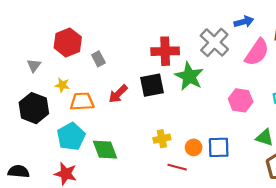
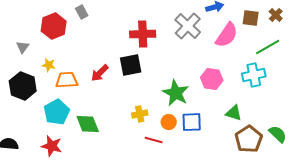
gray rectangle: (98, 59) -> (82, 12), moved
green star: (189, 76) -> (176, 93), moved

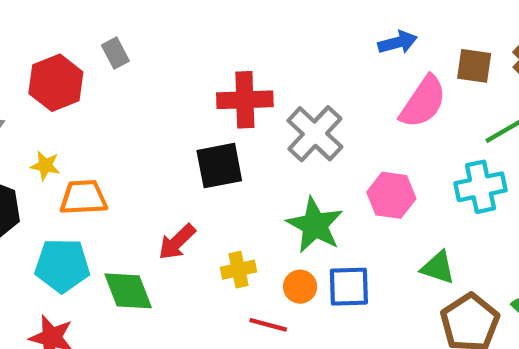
gray cross: (188, 26) -> (315, 134), moved
red arrow: (100, 73) -> (177, 242), moved
cyan pentagon: (57, 112) -> (62, 265), turned 30

